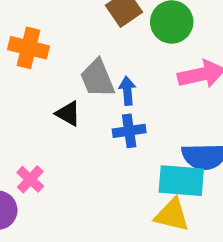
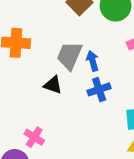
gray trapezoid: (97, 78) -> (69, 56), turned 56

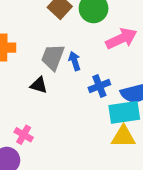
blue cross: (99, 89) -> (99, 86), moved

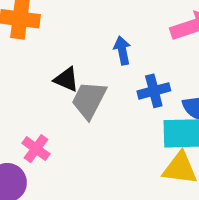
gray trapezoid: (53, 57) -> (89, 100), moved

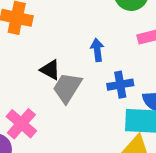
pink cross: (36, 149) -> (21, 124), size x1.4

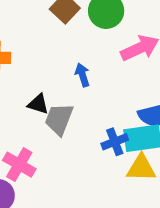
blue cross: (120, 85) -> (115, 142), moved

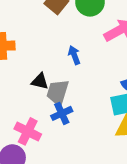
blue cross: (115, 142) -> (62, 113), moved

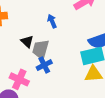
black triangle: (40, 81) -> (27, 42), turned 32

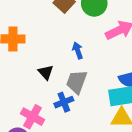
gray trapezoid: (41, 49) -> (77, 82), moved

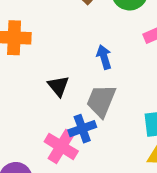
pink cross: (33, 117) -> (61, 146), moved

